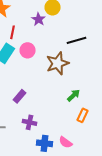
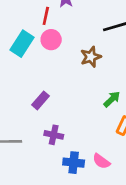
red line: (12, 32) -> (46, 16), moved
brown star: (58, 63) -> (91, 57), size x0.7

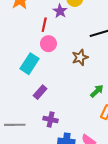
cyan rectangle: (22, 44) -> (29, 64), moved

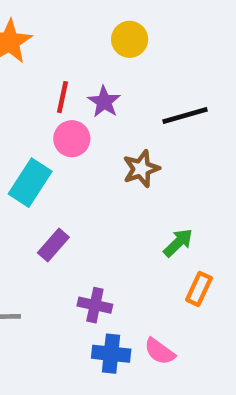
purple star: (60, 11) -> (104, 102), moved
purple cross: (51, 120) -> (95, 305), moved

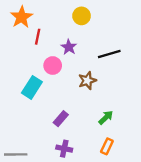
red line: (63, 97) -> (38, 37), moved
purple rectangle: (53, 245) -> (61, 119), moved
orange rectangle: (199, 289) -> (107, 146), moved

